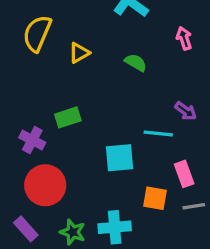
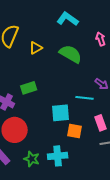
green semicircle: (136, 63) -> (71, 54), size x1.6
orange square: (155, 198) -> (75, 131), moved

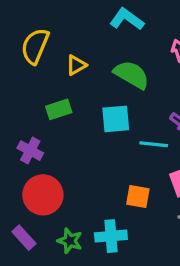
green rectangle: (29, 88) -> (59, 109), moved
cyan square: (61, 113) -> (116, 119), moved

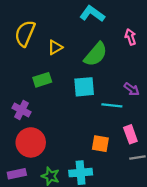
green semicircle: (132, 75) -> (96, 54), turned 100
purple rectangle: (24, 238) -> (17, 174), turned -60

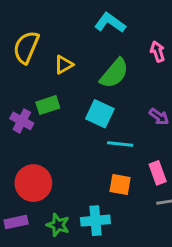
cyan square: (84, 87) -> (100, 114), turned 30
cyan line: (112, 105) -> (120, 144), moved
purple cross: (21, 110) -> (22, 121), moved

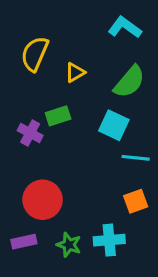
orange square: (120, 184) -> (136, 201), turned -30

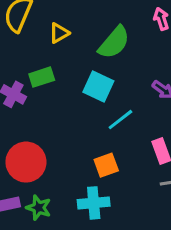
cyan line: (136, 158) -> (120, 120), turned -44
orange square: (136, 201) -> (106, 165), moved
green star: (69, 245) -> (39, 208), moved

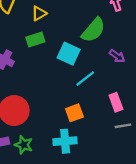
green semicircle: (114, 42) -> (93, 30), moved
green rectangle: (42, 77) -> (35, 39), moved

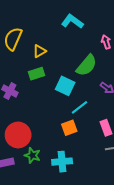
orange square: (74, 113) -> (69, 128), moved
green star: (24, 145) -> (32, 155), moved

